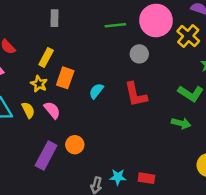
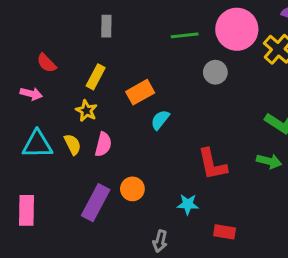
orange rectangle: (65, 78) -> (140, 92), moved, turned 42
red L-shape: (136, 95) -> (212, 164), moved
pink semicircle: (52, 110) -> (103, 144), turned 54
cyan star: (118, 177) -> (188, 204), moved

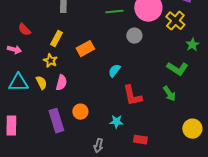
cyan semicircle: (160, 120) -> (114, 71), moved
green arrow: (269, 161) -> (169, 94), turned 42
purple rectangle: (96, 203) -> (56, 121), turned -45

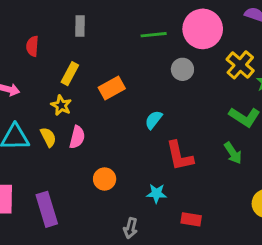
yellow cross: (175, 21) -> (240, 65), moved
red semicircle: (24, 30) -> (32, 46), moved, turned 48
purple rectangle: (56, 121) -> (47, 209), moved

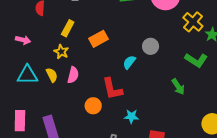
gray circle: (182, 69) -> (151, 46), moved
green arrow: (233, 153) -> (178, 87), moved
red L-shape: (180, 156) -> (112, 89), moved

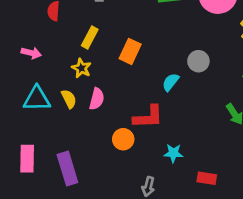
orange rectangle: (98, 39) -> (130, 51), turned -36
red L-shape: (112, 89) -> (148, 117), turned -80

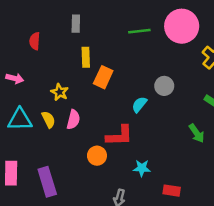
yellow rectangle: (90, 38) -> (86, 57), moved, turned -30

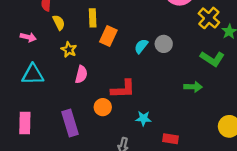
cyan semicircle: (139, 105) -> (141, 46), moved
yellow semicircle: (48, 120) -> (59, 22), moved
green arrow: (197, 133) -> (193, 87), turned -54
purple rectangle: (47, 182) -> (70, 123), moved

